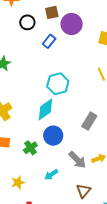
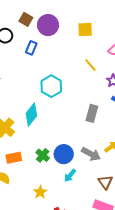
brown square: (52, 12) -> (26, 19), turned -32
cyan diamond: (45, 109) -> (31, 115), moved
blue circle: (53, 136) -> (64, 154), moved

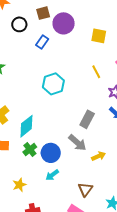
brown square: (26, 19) -> (43, 13), turned 32
cyan diamond: (31, 115) -> (26, 126), moved
gray arrow: (91, 154) -> (77, 143), moved

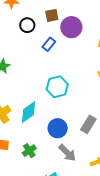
cyan diamond: (26, 126) -> (28, 112), moved
gray arrow: (77, 143) -> (67, 153), moved
blue circle: (51, 153) -> (58, 128), moved

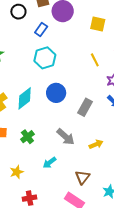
cyan hexagon: (57, 87) -> (45, 58), moved
blue circle: (58, 128) -> (56, 93), moved

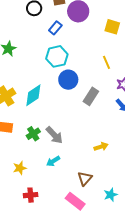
blue circle: (56, 93) -> (68, 80), moved
gray rectangle: (85, 107) -> (91, 96), moved
gray arrow: (66, 137) -> (54, 135), moved

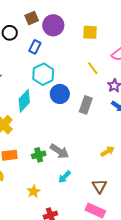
cyan diamond: (33, 95) -> (24, 101), moved
green cross: (33, 134) -> (39, 155), turned 32

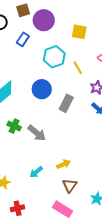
cyan hexagon: (43, 74) -> (54, 57), moved
gray arrow: (59, 151) -> (37, 133), moved
yellow arrow: (108, 151) -> (63, 164), moved
green cross: (39, 155) -> (14, 126), moved, turned 32

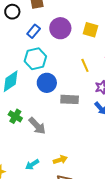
purple circle: (44, 20) -> (60, 28), moved
cyan hexagon: (54, 57) -> (35, 59), moved
gray rectangle: (66, 103) -> (70, 99), turned 60

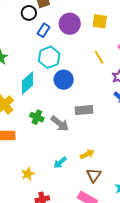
black circle: (12, 12) -> (29, 13), moved
gray rectangle: (70, 99) -> (84, 110), moved

